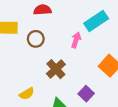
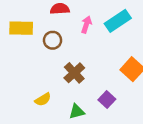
pink arrow: (76, 40) -> (86, 24), moved

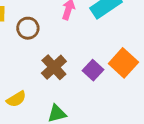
purple square: (107, 99) -> (93, 70), moved

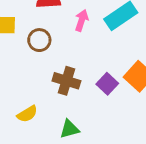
brown cross: (54, 67) -> (66, 81), turned -30

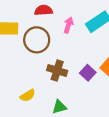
brown circle: (39, 40) -> (37, 40), size x1.5

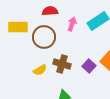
yellow semicircle: (28, 95) -> (40, 70), moved

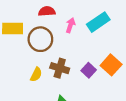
yellow semicircle: (40, 70) -> (36, 75), turned -32

